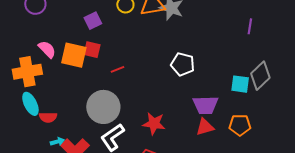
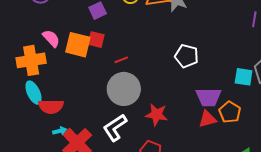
gray circle: (103, 107) -> (124, 89), moved
red semicircle: (48, 117) -> (51, 106), size x1.4
orange pentagon: (240, 125) -> (230, 112), moved, turned 30

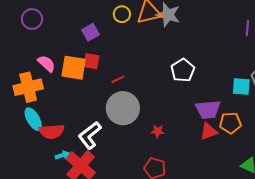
white pentagon: (186, 56) -> (183, 70), turned 30
orange pentagon: (230, 112) -> (230, 123), turned -30
red star: (157, 115) -> (158, 131), size x0.6
white L-shape: (115, 128) -> (90, 135), moved

